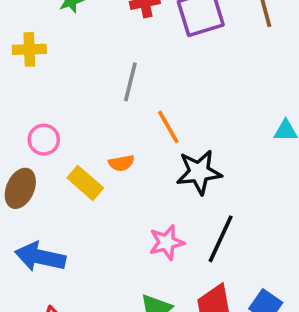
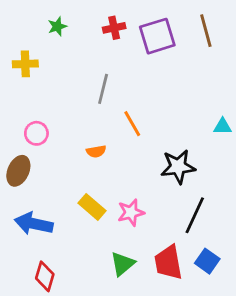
black star: (199, 172) -> (178, 167), moved
yellow rectangle: (85, 183) -> (92, 207), moved
black line: (221, 239) -> (195, 215), moved

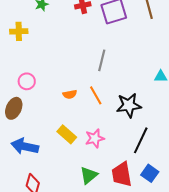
gray line: (103, 89) -> (102, 60), moved
orange line: (132, 124) -> (96, 95), moved

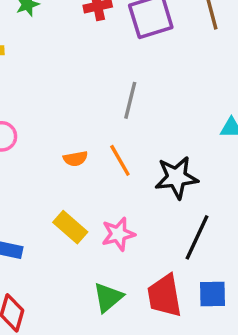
blue square: (150, 173) -> (212, 294), turned -36

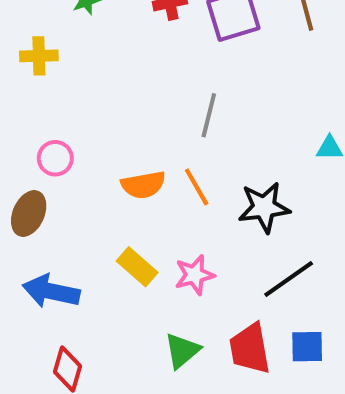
orange semicircle: (75, 159) -> (143, 185), size x1.5
black line: (197, 237) -> (289, 279), turned 30

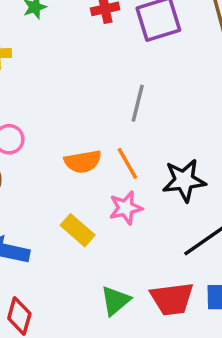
pink star: (194, 275) -> (126, 208), moved
red trapezoid: (250, 349) -> (172, 299), turned -87

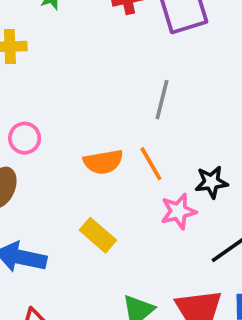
black star: (184, 180) -> (211, 182), size x0.7
pink star: (126, 208) -> (178, 211), moved

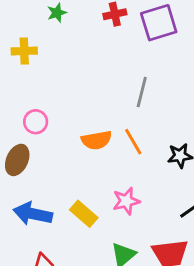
pink star: (178, 211) -> (126, 201), moved
yellow rectangle: (98, 235) -> (84, 214), moved

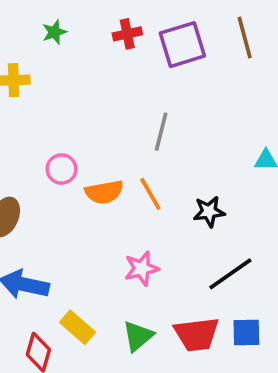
pink circle: (36, 122) -> (62, 169), moved
yellow rectangle: (84, 214) -> (78, 327), moved

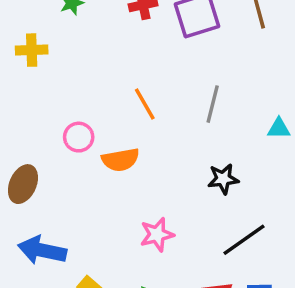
gray line: (161, 132) -> (213, 104), moved
orange line: (150, 194) -> (145, 104), moved

